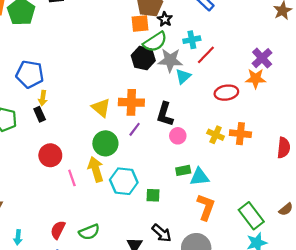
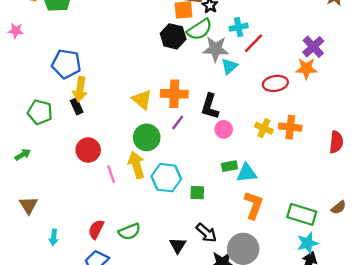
black hexagon: (143, 58) -> (173, 36), moved
yellow arrow: (43, 98) -> (80, 89), size x1.5
green rectangle: (251, 216) -> (302, 214), turned -36

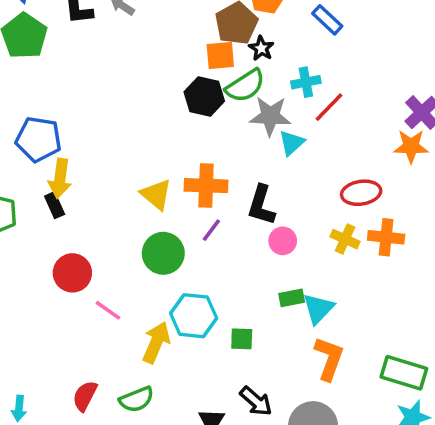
red ellipse: (275, 83) -> (361, 193), moved
yellow arrow: (136, 165) -> (156, 342), moved, turned 40
cyan triangle: (247, 173) -> (318, 309), turned -40
pink line: (111, 174) -> (108, 310), turned -36

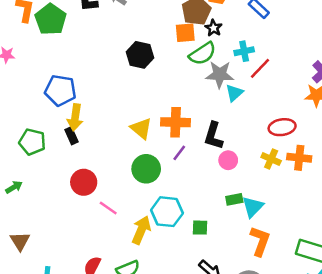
black hexagon: (204, 96) -> (140, 55), moved

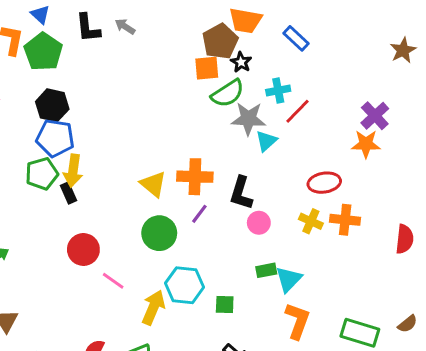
black hexagon: (140, 55) -> (52, 105), moved
green pentagon: (32, 142) -> (42, 174), moved, turned -30

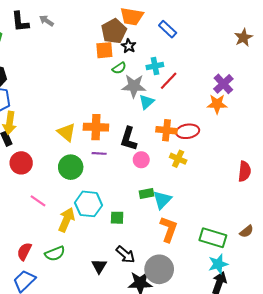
green semicircle: (228, 93) -> (119, 68), size x0.6
purple line: (199, 214) -> (99, 153), turned 56
orange cross: (345, 220) -> (167, 130), moved
red circle: (83, 250) -> (21, 163), moved

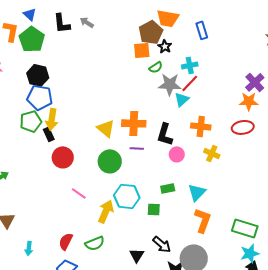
blue rectangle: (168, 29) -> (202, 30), turned 30
red line: (169, 81) -> (190, 83), moved
red ellipse: (188, 131) -> (243, 127), moved
green rectangle: (147, 193) -> (168, 188), moved

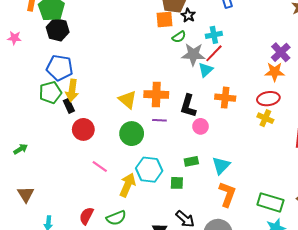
black hexagon: (38, 75) -> (58, 30), moved
yellow cross: (212, 153) -> (265, 118), moved

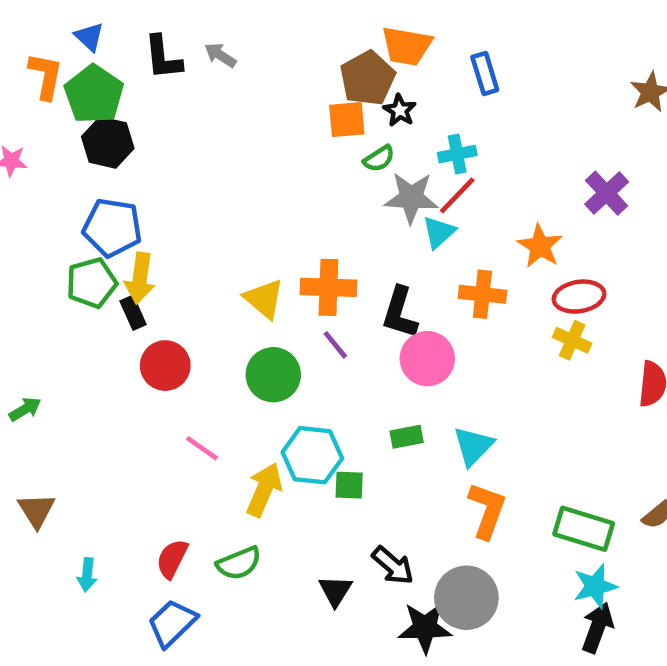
orange star: (275, 72) -> (540, 246), moved, turned 30
purple line: (159, 120) -> (335, 345), turned 48
pink circle: (201, 126) -> (427, 359), size x1.5
green square: (177, 183) -> (349, 485), moved

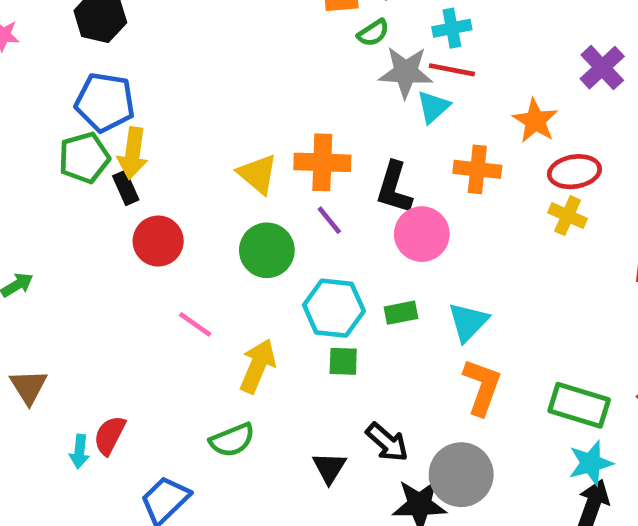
red line: (457, 195) -> (452, 70), turned 57
cyan hexagon: (312, 455) -> (334, 308), moved
red semicircle: (172, 559) -> (110, 435), moved

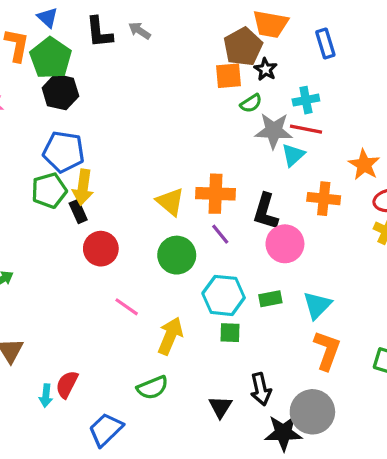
black arrow: (387, 442) -> (261, 389), turned 36

